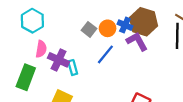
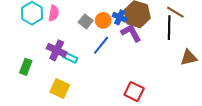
pink semicircle: (41, 49) -> (54, 13), moved
cyan rectangle: (73, 68) -> (70, 58), turned -48
green rectangle: (26, 77) -> (26, 67), size x0.7

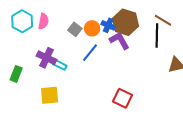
yellow square: (60, 88) -> (50, 95), turned -30

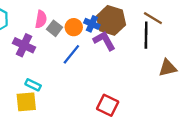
pink semicircle: (43, 21) -> (41, 19), moved
purple cross: (46, 58) -> (24, 45), moved
cyan rectangle: (60, 65) -> (33, 85), moved

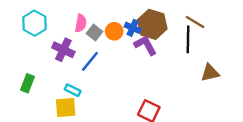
blue line: (71, 54) -> (90, 61), moved

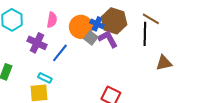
orange circle: (114, 31) -> (81, 27), size x1.5
gray square: (95, 32) -> (91, 38), moved

